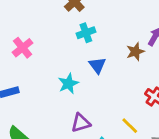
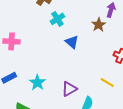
pink cross: (23, 48) -> (12, 41), turned -35
cyan star: (68, 84) -> (37, 83), moved

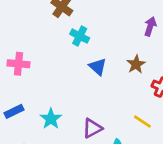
cyan cross: (57, 19) -> (80, 36), turned -32
brown star: (99, 25) -> (136, 64), moved

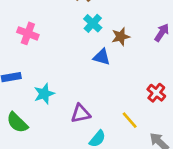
brown star: (136, 64) -> (121, 37), moved
blue triangle: (98, 67) -> (102, 57), turned -42

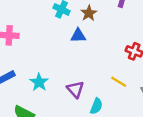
purple triangle: (81, 114) -> (75, 89), turned -42

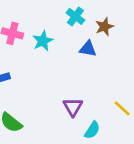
cyan star: (39, 82) -> (43, 41), moved

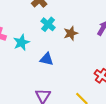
blue triangle: (88, 49) -> (47, 59), moved

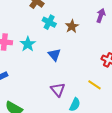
blue triangle: (47, 59) -> (54, 55), turned 48

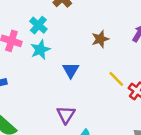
cyan cross: (49, 22) -> (38, 25), moved
yellow line: (95, 85) -> (116, 79), moved

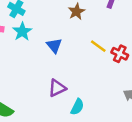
purple triangle: (66, 115) -> (57, 88), turned 42

